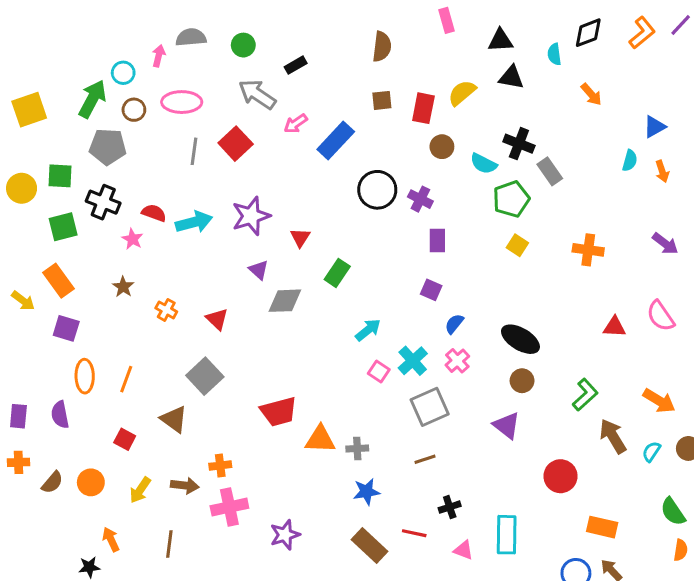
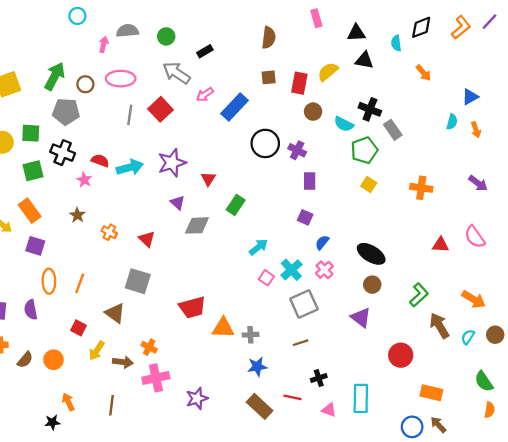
cyan circle: (123, 73) -> (77, 16), moved
gray square: (205, 376) -> (138, 281), turned -30
orange cross: (220, 465) -> (149, 347), turned 35
yellow arrow: (140, 490) -> (97, 351), moved

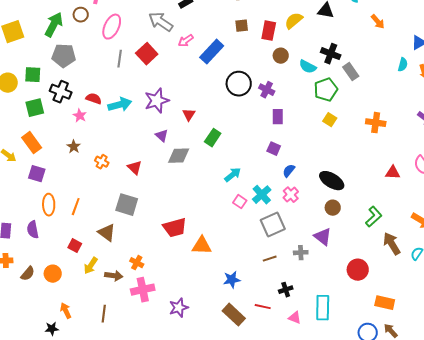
pink ellipse: (121, 79) -> (112, 27), turned -65
brown circle: (85, 84) -> (81, 15), moved
gray cross: (250, 335) -> (301, 253), moved

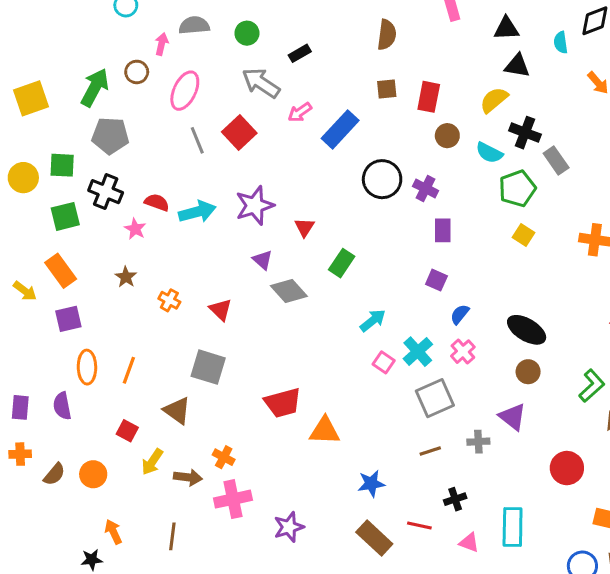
yellow semicircle: (294, 21) -> (494, 100), moved
gray line: (120, 59) -> (197, 140), turned -30
gray diamond: (179, 156) -> (289, 291), turned 50
purple square: (37, 174) -> (68, 319), turned -30

